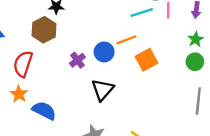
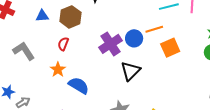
brown hexagon: (44, 30) -> (70, 17), moved
purple cross: (77, 60) -> (110, 44), size x1.6
red semicircle: (23, 64) -> (63, 44), size x0.6

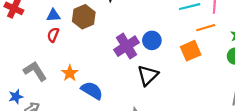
orange line: (154, 29) -> (206, 28), moved
red semicircle: (63, 44) -> (53, 35), moved
gray L-shape: (24, 51) -> (35, 71), moved

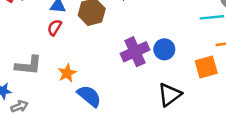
gray L-shape: (35, 71) -> (28, 65), turned 120
black triangle: (148, 75) -> (170, 95), moved

